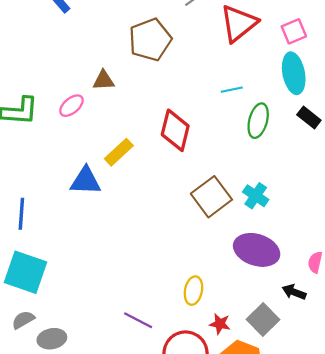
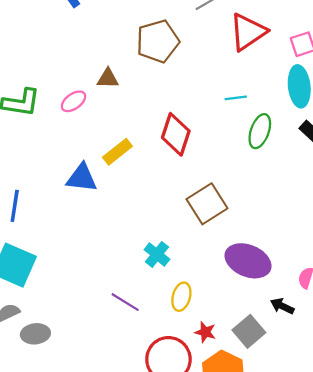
cyan cross: (256, 196) -> (157, 254), moved
purple line: (138, 320) -> (125, 302), moved

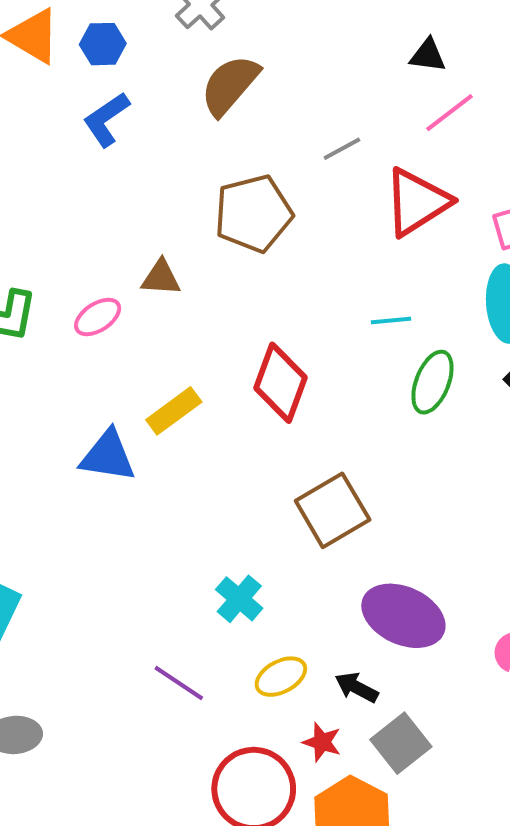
yellow ellipse: (181, 297) -> (281, 677), turned 44
black arrow: (282, 306) -> (357, 687), moved

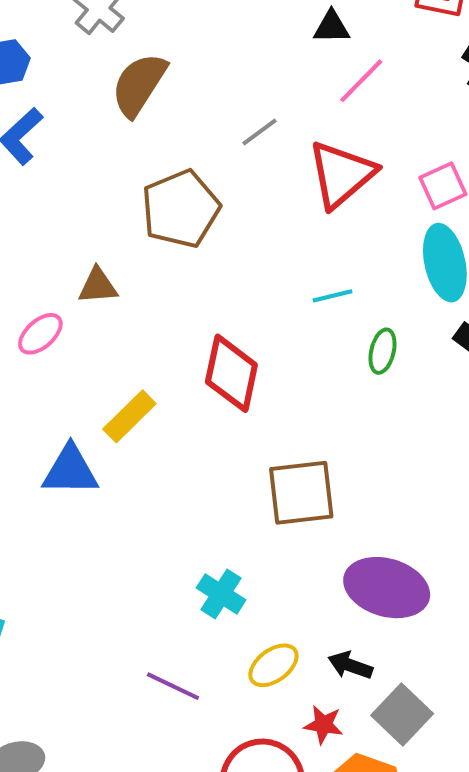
green ellipse: (432, 382) -> (382, 351), size x0.7
brown square: (333, 510) -> (301, 493), turned 32

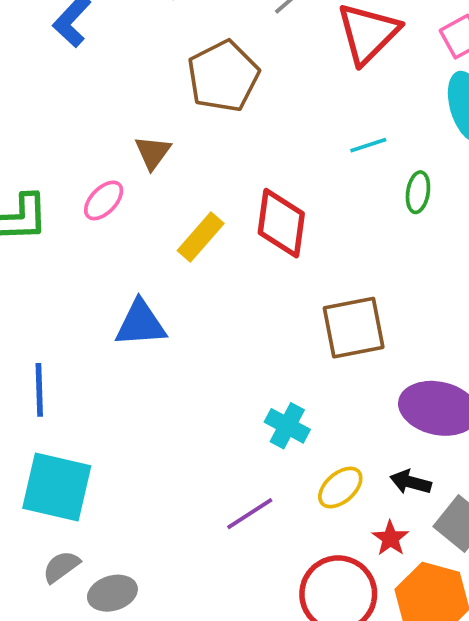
brown triangle: (98, 286) -> (153, 152), turned -45
yellow rectangle: (129, 416) -> (201, 237), moved
purple line: (173, 686) -> (250, 514), turned -54
red star: (324, 725) -> (390, 538), turned 30

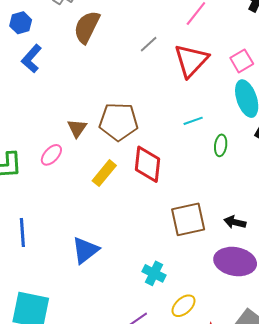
brown pentagon: (223, 76) -> (119, 122), moved, turned 30
blue triangle: (141, 323) -> (85, 250), moved, turned -32
blue line: (39, 390) -> (22, 232), moved
black arrow: (411, 482) -> (235, 222), moved

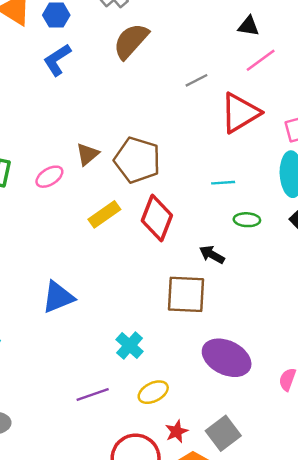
green ellipse: (221, 145) -> (247, 220), turned 70
black arrow: (235, 222) -> (212, 255), moved

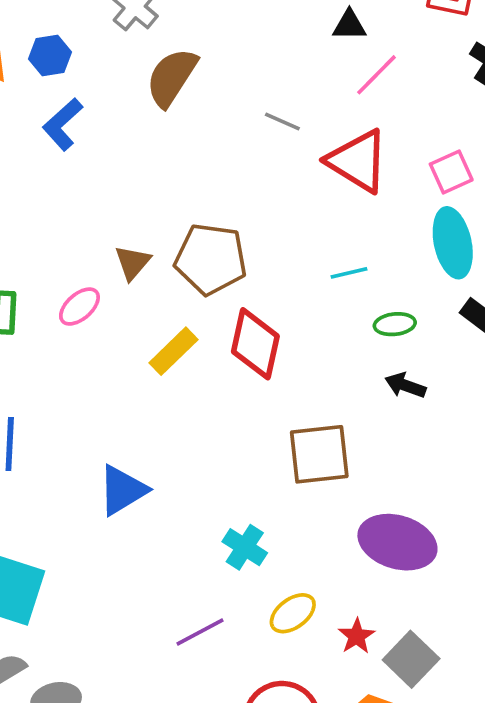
gray line: (196, 80) -> (282, 122), turned 60
red triangle: (240, 113) -> (358, 161), turned -48
black arrow: (212, 255) -> (405, 385), moved
red star: (177, 431) -> (357, 636), moved

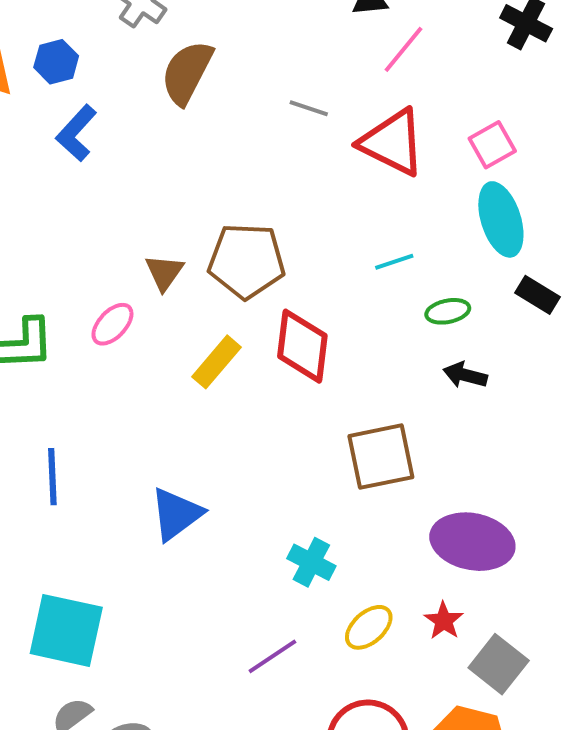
red star: (357, 636) -> (444, 621), moved

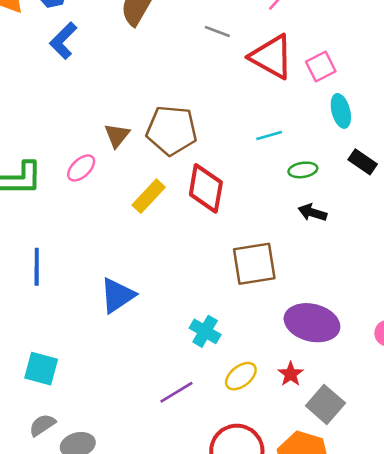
pink square: (492, 145) -> (321, 66), moved
cyan ellipse: (501, 219) -> (341, 111), size x0.7
cyan square: (66, 630) -> (41, 369), size x0.7

